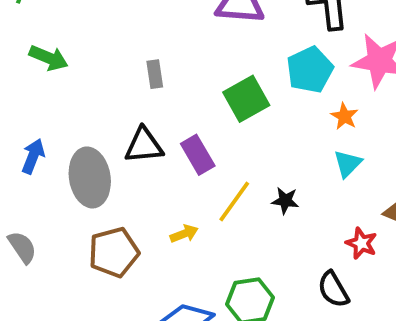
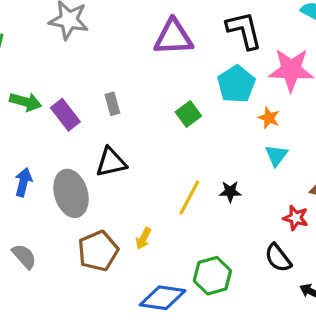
green square: (246, 99) -> (188, 114), size x0.7
purple rectangle: (198, 155) -> (65, 115), moved
yellow arrow: (184, 234) -> (143, 238), moved, turned 145

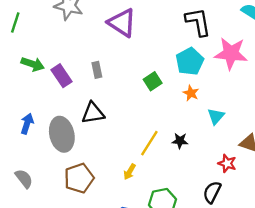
purple triangle: (173, 37) -> (122, 23), moved, turned 32
orange star: (269, 118) -> (191, 93), moved
yellow arrow: (143, 238) -> (130, 172), moved
black semicircle: (278, 258) -> (212, 192), turned 60

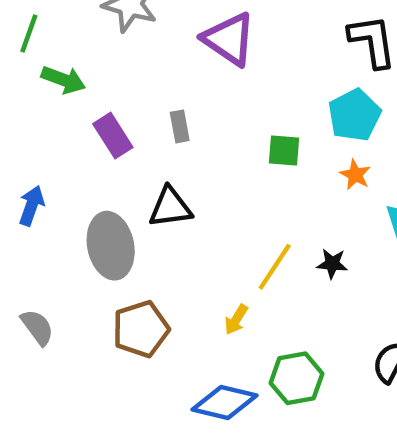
green arrow: (33, 64) -> (63, 80), moved
green square: (153, 81) -> (284, 150), turned 36
blue arrow: (27, 124) -> (32, 206), moved

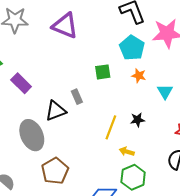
gray rectangle: (180, 126) -> (77, 97), moved
yellow arrow: (236, 320) -> (127, 152), moved, turned 88

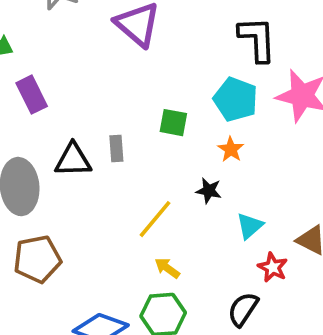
cyan pentagon: (132, 48) -> (236, 99), turned -30
cyan triangle: (165, 92) -> (250, 226), moved
black star: (138, 120) -> (209, 191), moved

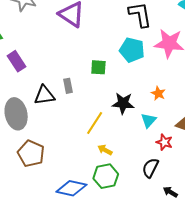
orange star: (231, 149) -> (158, 93), moved
black star: (209, 191) -> (123, 103), size x1.5
brown pentagon: (37, 259) -> (31, 154), turned -30

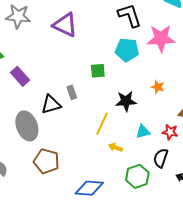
cyan triangle: (149, 120) -> (143, 132), moved, turned 42
green hexagon: (106, 176) -> (137, 176), moved

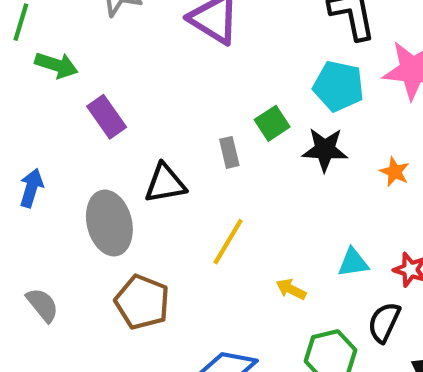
green square: (98, 71) -> (272, 123), turned -35
gray rectangle: (72, 92) -> (229, 152), moved
black star: (126, 101) -> (325, 150), moved
yellow line: (102, 124) -> (228, 242), moved

